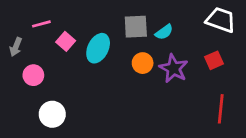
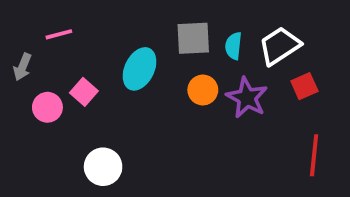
white trapezoid: (221, 20) -> (280, 46), moved, turned -52
cyan semicircle: (164, 32) -> (234, 46), turned 132
pink square: (66, 41) -> (84, 92), moved
white circle: (52, 114) -> (103, 167), moved

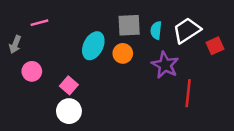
red square: (304, 86) -> (215, 46), moved
orange circle: (203, 90) -> (123, 53), moved
pink square: (84, 92) -> (69, 85), moved
red line: (314, 155) -> (188, 93), moved

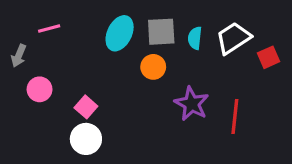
cyan ellipse: (93, 46) -> (120, 33), moved
purple star: (165, 65) -> (192, 104), moved

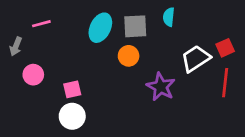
cyan semicircle: (195, 38) -> (169, 17), moved
white trapezoid: (233, 38) -> (196, 59), moved
pink square: (86, 107) -> (72, 89), turned 36
red line: (235, 117) -> (225, 83), moved

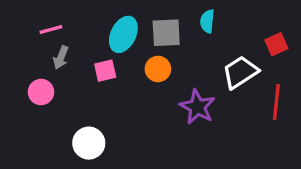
gray arrow: (16, 46) -> (61, 57), moved
red square: (225, 48) -> (276, 44), moved
pink square: (72, 89) -> (105, 71), moved

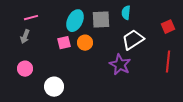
gray arrow: (61, 57) -> (25, 37), moved
orange circle: (158, 69) -> (85, 43), moved
white trapezoid: (240, 72) -> (133, 40), moved
pink circle: (41, 92) -> (25, 69), moved

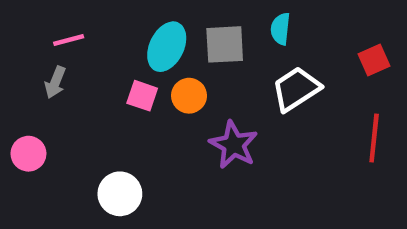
pink square: (64, 43) -> (142, 96), turned 32
purple star: (120, 65) -> (234, 145), moved
pink circle: (25, 69) -> (28, 154), moved

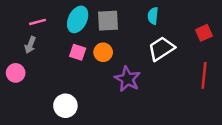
gray square: (225, 44) -> (108, 21), moved
cyan ellipse: (167, 47) -> (78, 19), moved
pink circle: (28, 154) -> (16, 73), moved

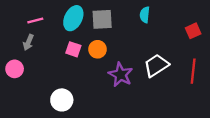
white trapezoid: (161, 49) -> (156, 65), moved

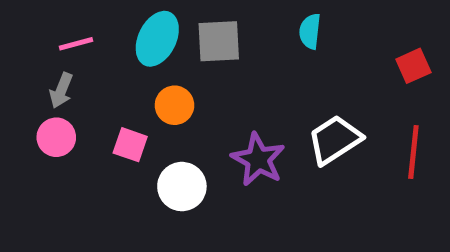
pink square: (73, 49) -> (130, 145), moved
orange circle: (98, 49) -> (175, 105), moved
pink circle: (15, 69) -> (56, 137), moved
white circle: (62, 100) -> (182, 187), moved

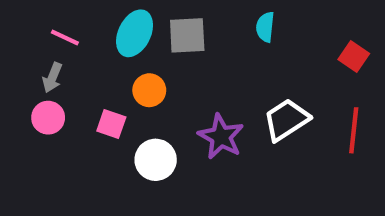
pink line: (76, 44) -> (65, 38), turned 40
red square: (413, 66) -> (354, 57), turned -32

